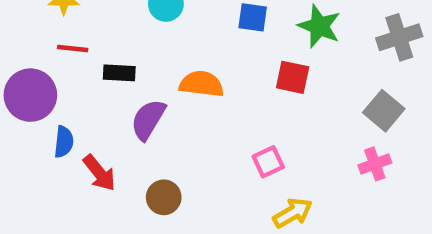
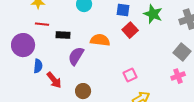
red square: (293, 77) -> (130, 30), moved, turned 35

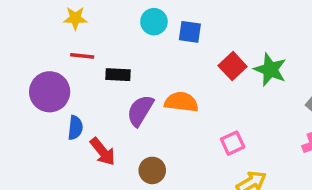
blue square: (123, 10) -> (190, 32), moved
green star: (153, 14) -> (270, 70), moved
orange semicircle: (100, 40) -> (181, 102), moved

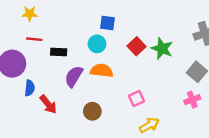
cyan circle: (154, 22) -> (97, 44), moved
brown circle: (152, 170) -> (92, 111), moved

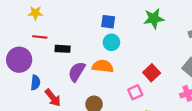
cyan circle: (97, 44) -> (111, 42), moved
red square: (136, 46) -> (152, 73), moved
green star: (162, 49) -> (154, 18), moved, turned -30

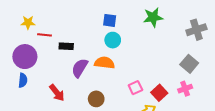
yellow star: (35, 13) -> (28, 22), moved
red square: (152, 73) -> (159, 93), moved
blue semicircle: (35, 83) -> (23, 80), moved

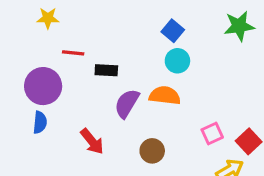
blue square: (110, 20) -> (173, 31), turned 32
yellow star: (28, 22) -> (48, 18), moved

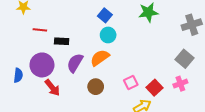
purple circle: (43, 86) -> (42, 65), moved
orange semicircle: (165, 96) -> (100, 58), turned -42
brown circle: (152, 151) -> (96, 87), moved

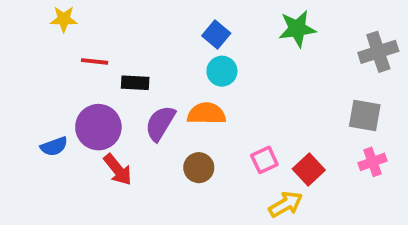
orange semicircle: (100, 58) -> (207, 114), turned 36
gray square: (184, 59) -> (365, 116), turned -30
blue semicircle: (18, 75) -> (54, 146), turned 64
pink cross: (180, 84) -> (372, 162), moved

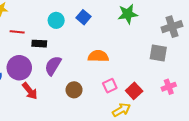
cyan circle: (222, 71) -> (56, 20), moved
orange semicircle: (207, 114) -> (98, 56), moved
gray square: (365, 116) -> (158, 53), moved

